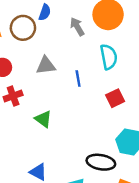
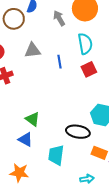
red square: (115, 98) -> (89, 69), moved
green triangle: (43, 119) -> (33, 119), moved

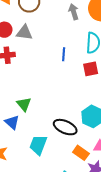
gray triangle: (33, 50) -> (24, 33), moved

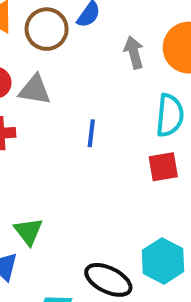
blue line: (64, 54) -> (91, 133), moved

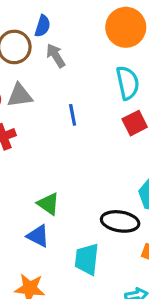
gray arrow: (134, 52) -> (56, 56), moved

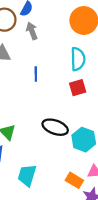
black ellipse: (120, 221) -> (55, 127), moved

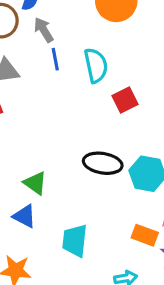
cyan semicircle: (78, 59) -> (96, 65), moved
blue line: (36, 74) -> (55, 59), moved

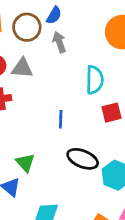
blue line: (55, 59) -> (61, 119), moved

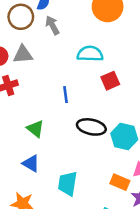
cyan semicircle: (95, 80) -> (90, 54), turned -80
green triangle: (25, 163) -> (35, 129), moved

